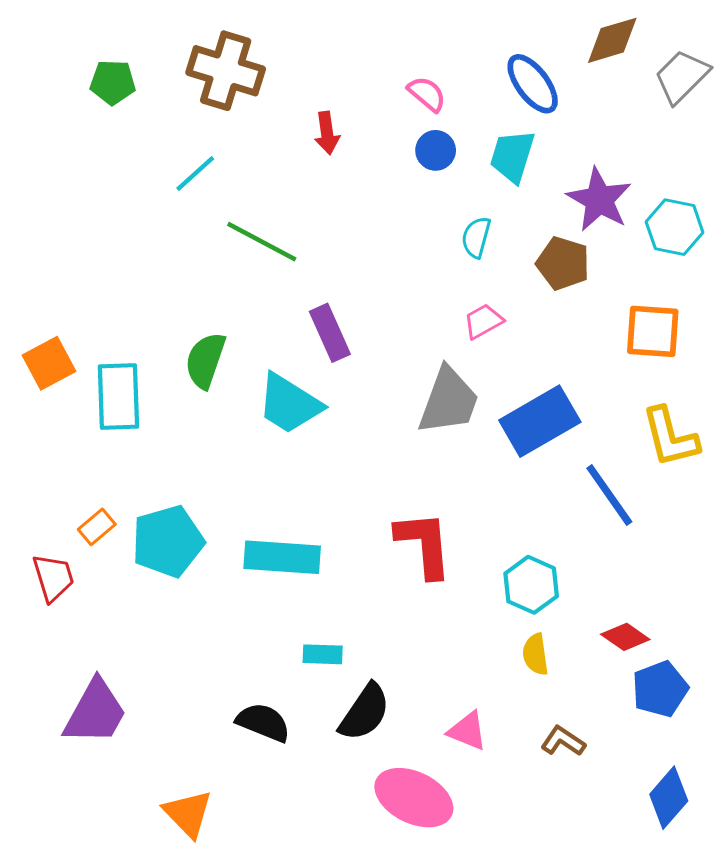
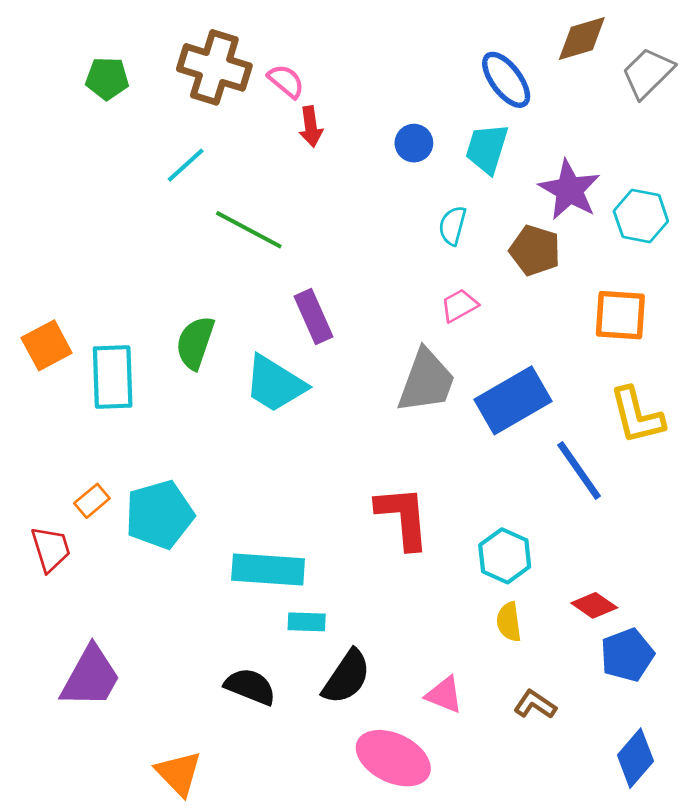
pink semicircle: (427, 94) -> (286, 81), moved
cyan rectangle: (282, 557) -> (268, 570), moved

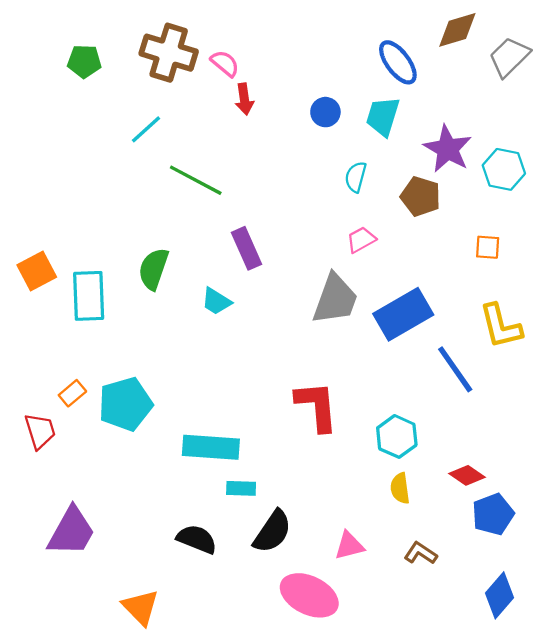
orange square: (620, 315) -> (488, 247), size x0.6
cyan trapezoid: (275, 384) -> (216, 301), size x0.6
pink triangle: (444, 695) -> (349, 546), turned -36

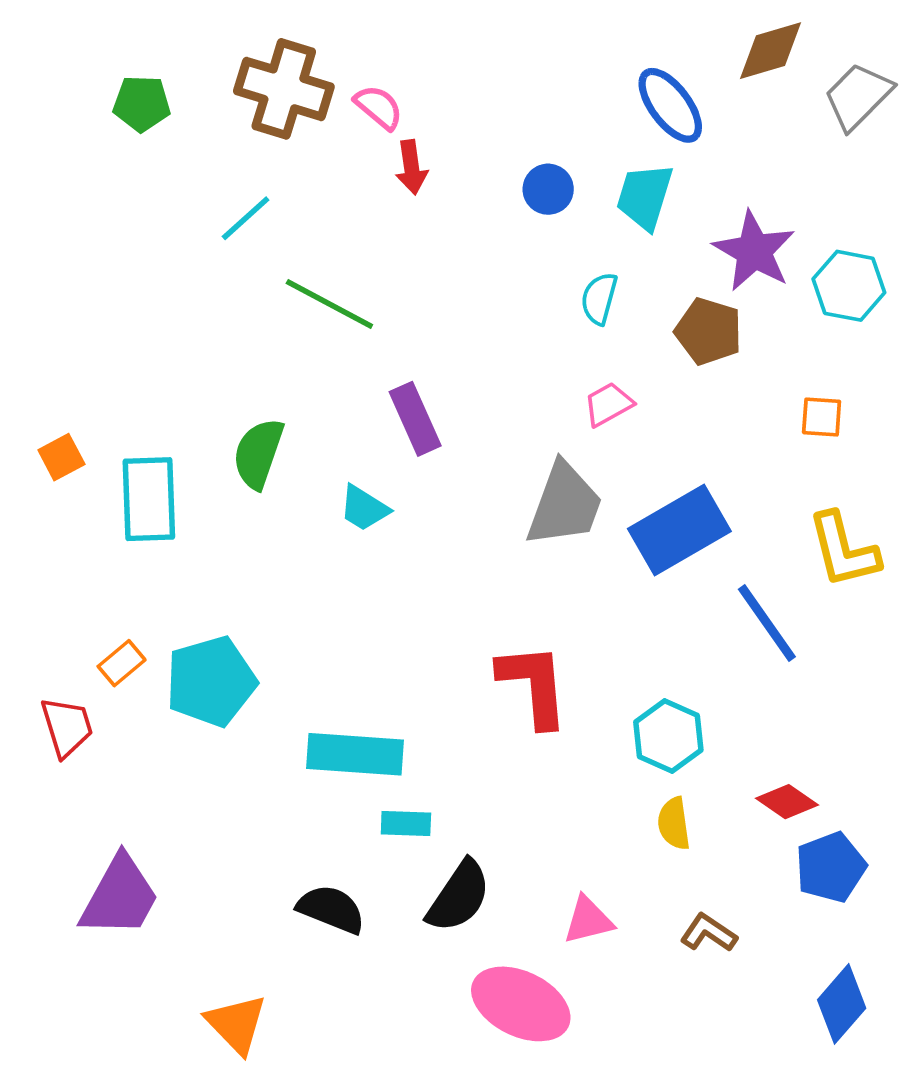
orange square: (37, 271) -> (61, 457), size x0.7

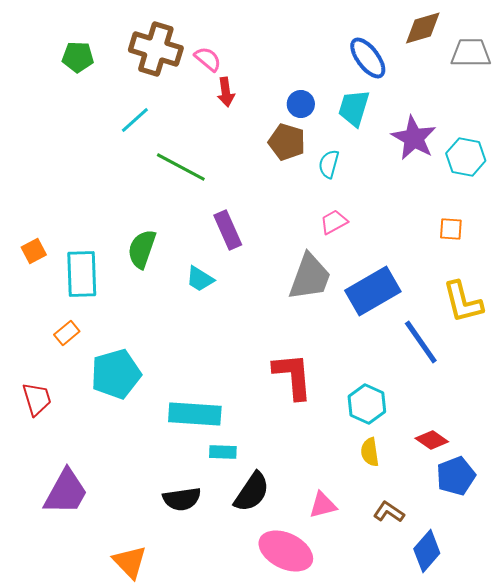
gray trapezoid: (858, 96) -> (471, 53), turned 45
brown pentagon: (709, 331) -> (287, 142), moved
orange rectangle: (122, 663) -> (67, 333), moved
black semicircle: (331, 909) -> (182, 499), turned 150
blue diamond: (842, 1004) -> (427, 551), moved

